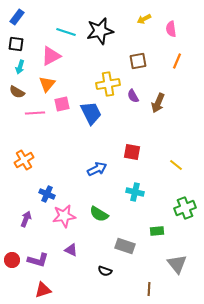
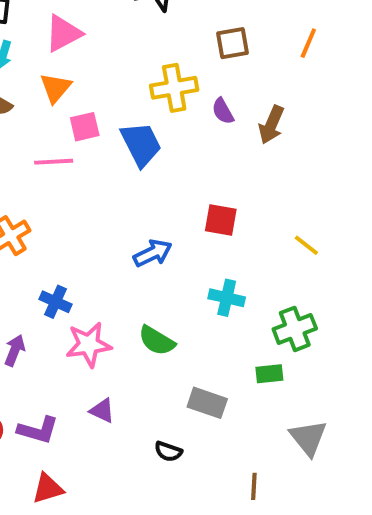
pink line: (35, 113) -> (54, 162), moved
green cross: (185, 208) -> (295, 329), moved

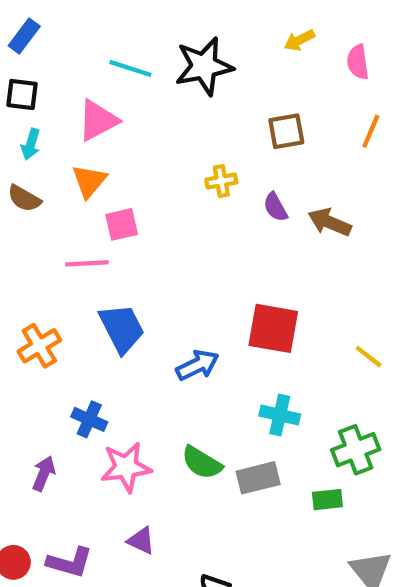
yellow cross: (174, 88) -> (221, 181), size x0.6
brown arrow: (271, 125) -> (330, 222), turned 90
blue trapezoid: (141, 144) -> (122, 328), moved
red square: (221, 220) -> (273, 328), size x1.4
gray rectangle: (207, 403) -> (258, 478), moved, turned -33

